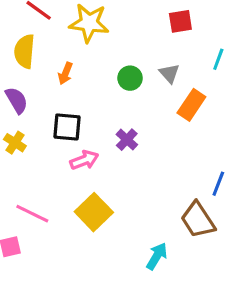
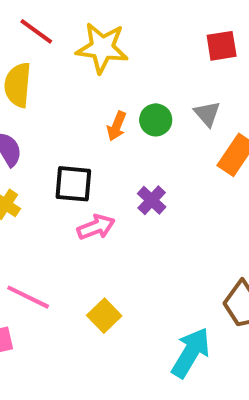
orange arrow: (65, 73) -> (117, 126), moved
yellow square: (94, 212) -> (104, 316), moved, size x0.7
cyan arrow: (157, 256) -> (191, 353), size x1.4

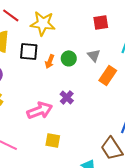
black square: (73, 184) -> (29, 51), moved
pink arrow: (96, 227) -> (40, 110), size x1.4
yellow square: (104, 316) -> (53, 140), moved, turned -35

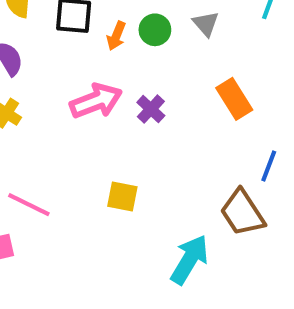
orange rectangle: (108, 75) -> (234, 99), moved, turned -66
pink arrow: (40, 110) -> (96, 101), moved

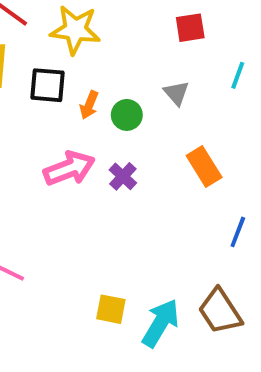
green circle: (155, 30) -> (127, 115), moved
yellow square: (122, 196) -> (111, 309), moved
brown trapezoid: (242, 213) -> (220, 311), moved

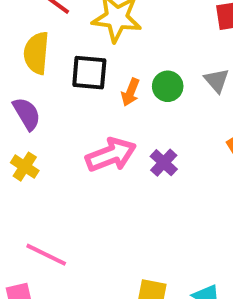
green circle: (127, 115) -> (168, 86), moved

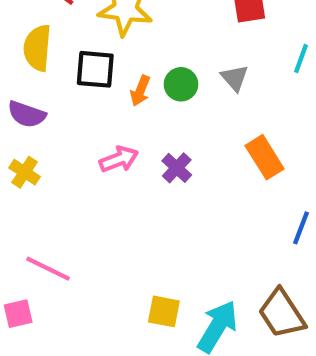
purple semicircle: (27, 114) -> (27, 114), turned 140
pink arrow: (111, 155) -> (119, 159), size x0.7

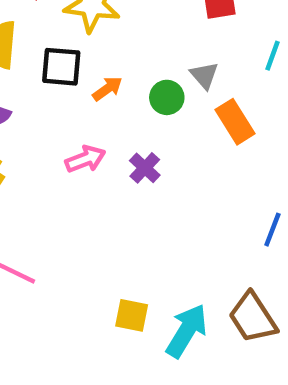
green circle: (181, 84) -> (167, 97), moved
orange arrow: (140, 91) -> (107, 89), turned -148
orange rectangle: (265, 157) -> (235, 122), moved

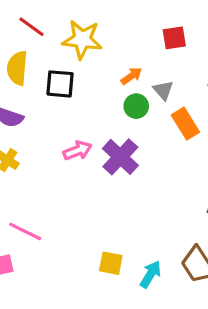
orange arrow: (107, 89) -> (131, 76), moved
purple cross: (145, 168) -> (120, 157), size x1.6
cyan arrow: (187, 331) -> (150, 274), size x0.7

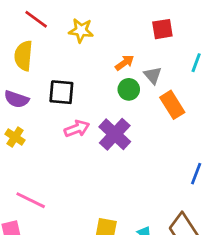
yellow star: (82, 39) -> (81, 30), size x0.7
black square: (60, 84) -> (61, 92), moved

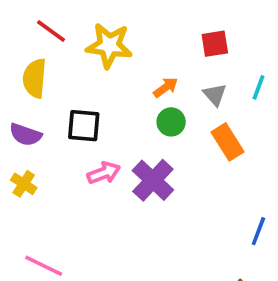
yellow star: (81, 30) -> (109, 45), size x1.4
gray triangle: (153, 75) -> (215, 95), moved

